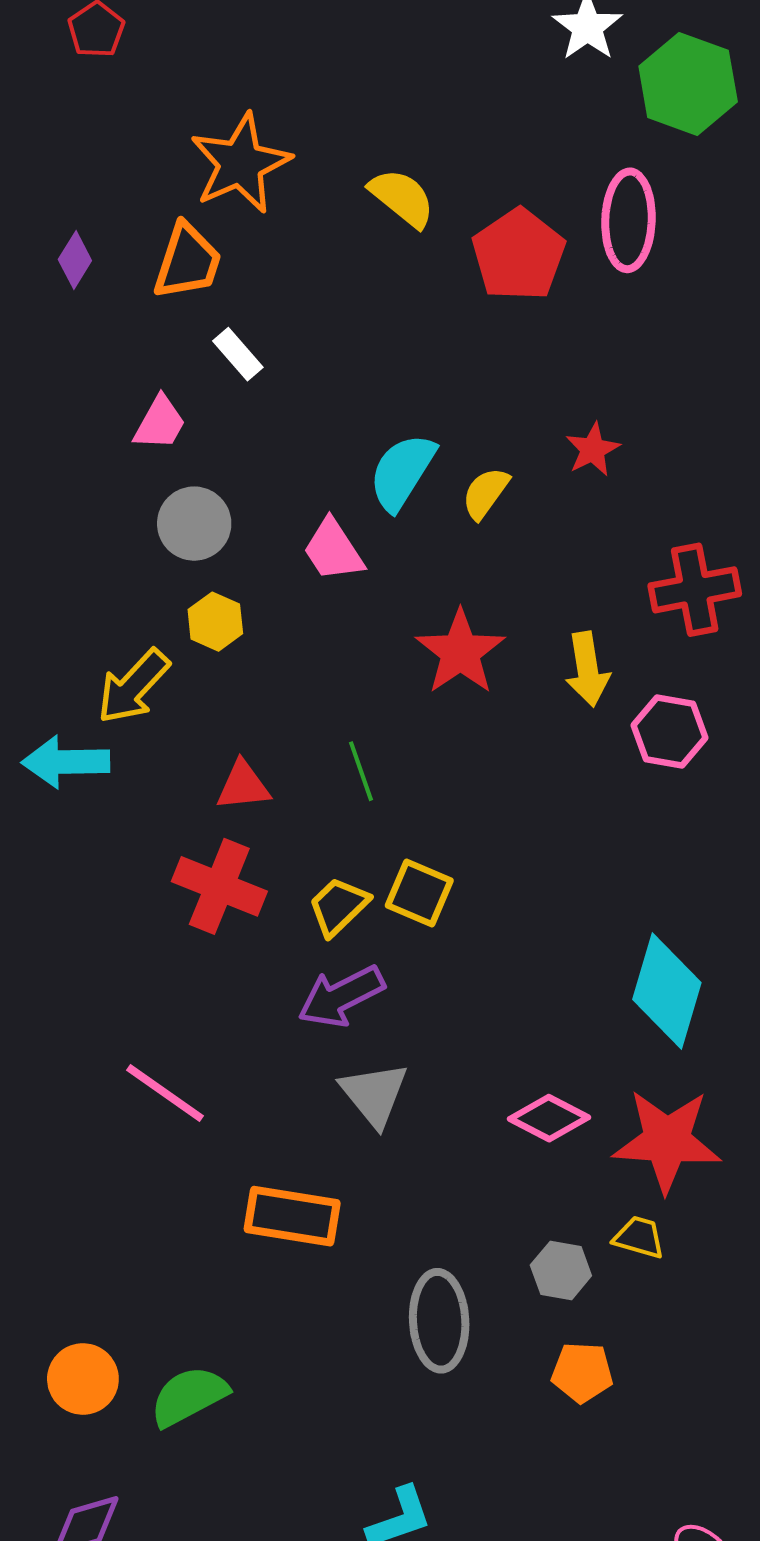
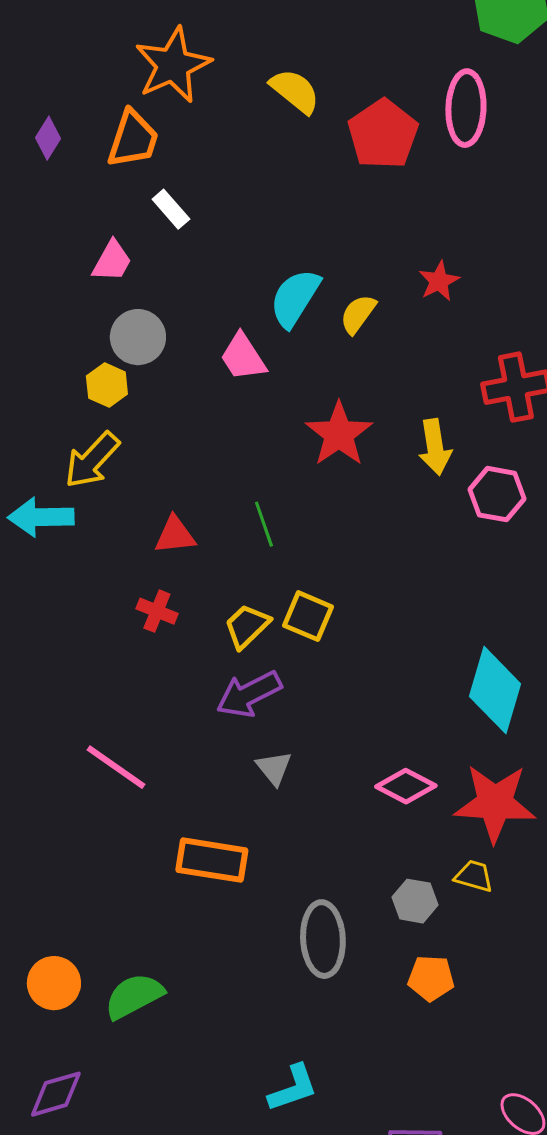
yellow hexagon: (215, 622) -> (107, 385), moved
red cross: (219, 886) -> (157, 611), size x0.6
gray triangle: (374, 1094) -> (274, 768), size x0.7

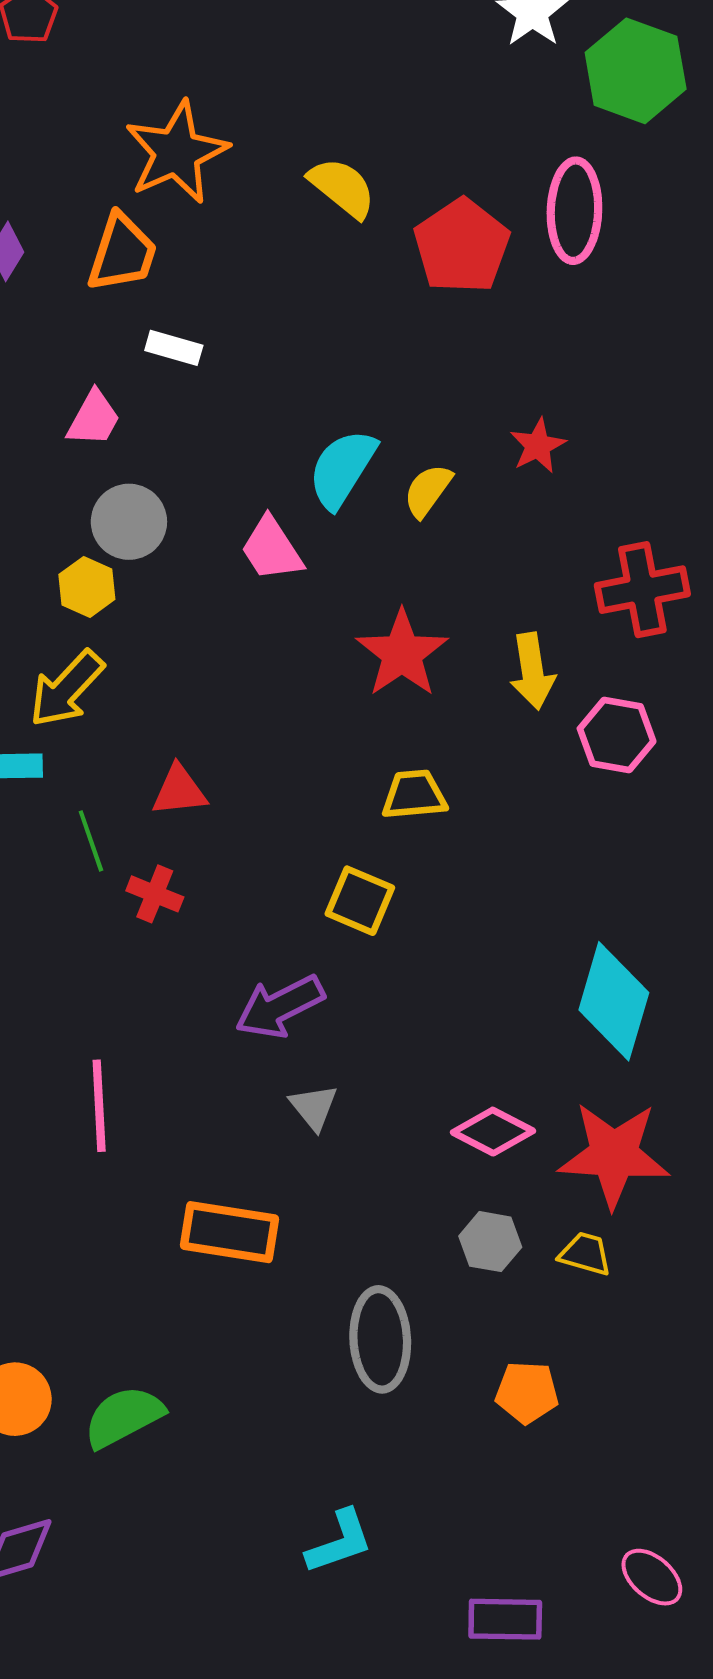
white rectangle: (171, 209) -> (174, 348), turned -33
green line: (264, 524) -> (91, 841), moved
yellow trapezoid: (247, 626) -> (414, 795), moved, turned 39
pink line: (116, 767) -> (99, 1106), turned 52
gray hexagon: (415, 901) -> (490, 1242), moved

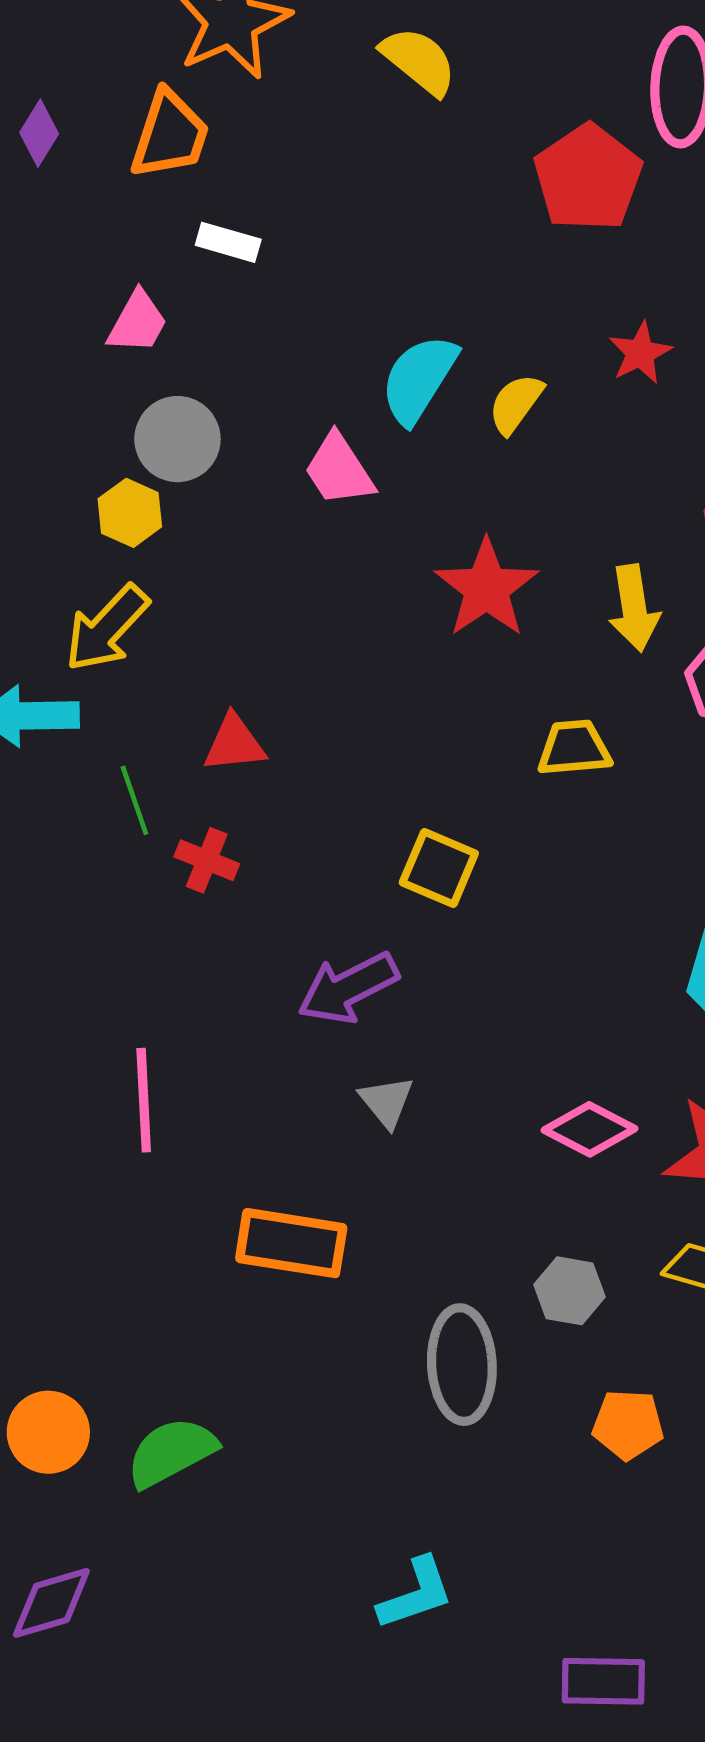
red pentagon: (462, 246) -> (588, 178), moved
yellow trapezoid: (414, 795) -> (574, 748), moved
gray hexagon: (490, 1242) -> (570, 1291), moved

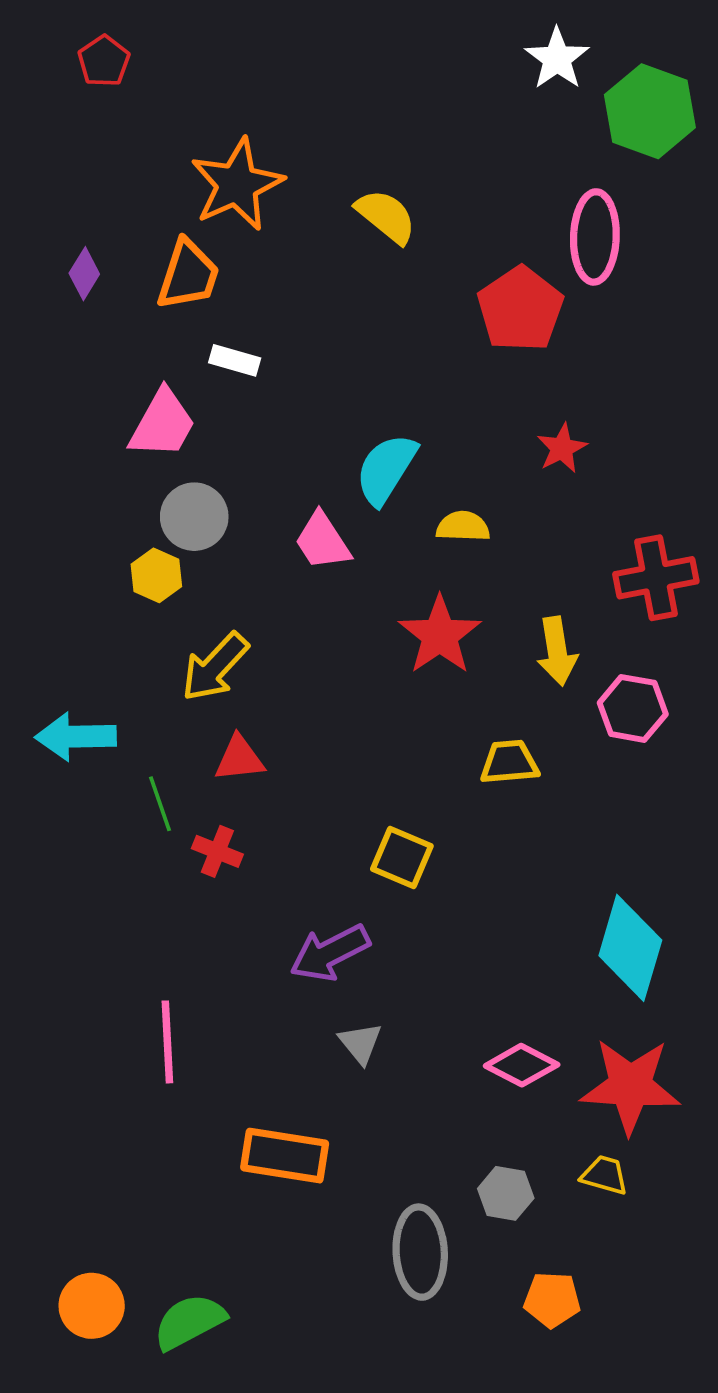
pink trapezoid: (137, 322) -> (162, 424), size x1.4
yellow semicircle: (516, 404) -> (463, 526), moved, turned 56
yellow arrow: (107, 628) -> (215, 667), moved

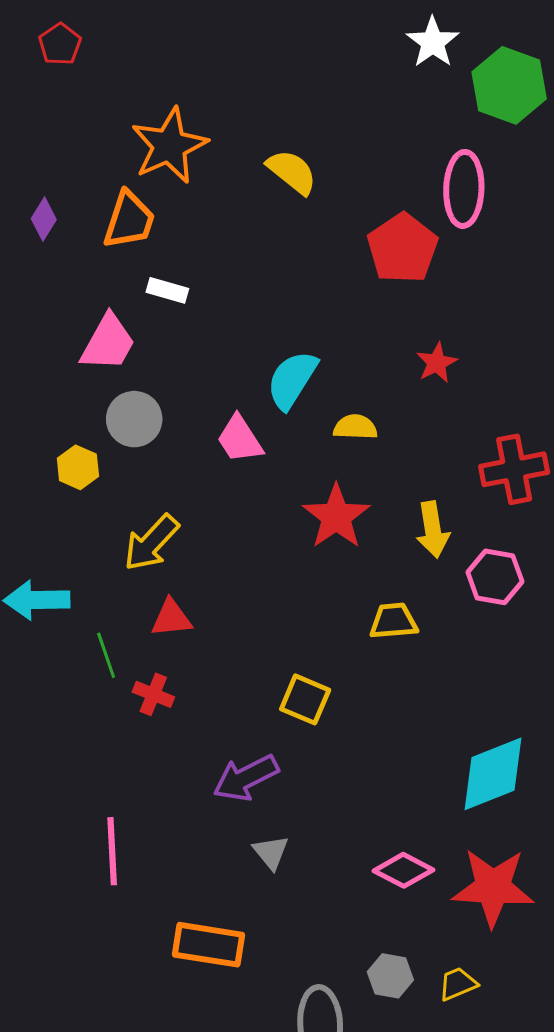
yellow hexagon: (156, 575) -> (78, 467), moved
cyan diamond: (630, 948) -> (493, 774), turned 52
yellow trapezoid: (605, 1175) -> (458, 984), moved, turned -39

